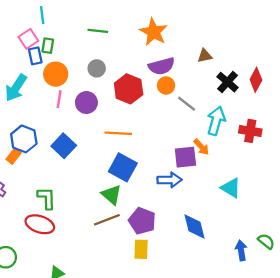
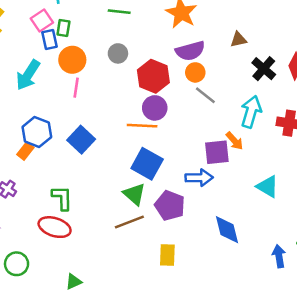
purple circle: (86, 103) -> (155, 108), moved
gray line: (187, 104) -> (205, 95), moved
purple pentagon: (142, 221) -> (170, 206), moved

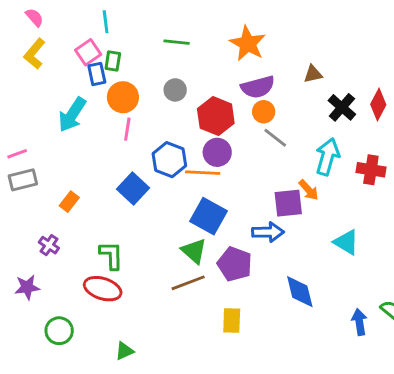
blue hexagon: (37, 132) -> (169, 160), moved

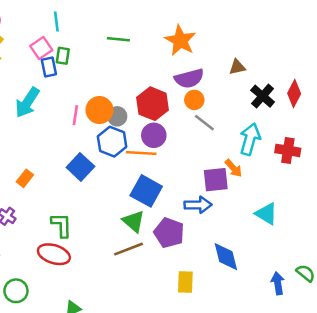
gray circle: (175, 90) -> (117, 116), moved
orange circle: (123, 97) -> (99, 110), moved
yellow rectangle: (232, 321) -> (185, 282), moved

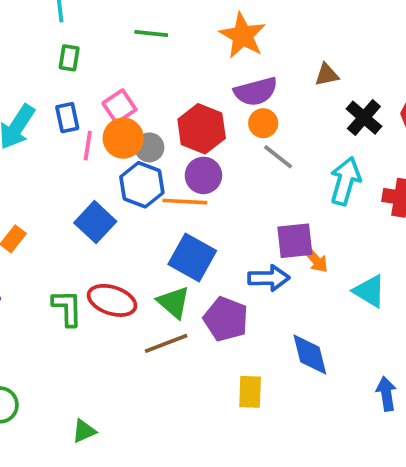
pink square: (41, 48) -> (119, 106), moved
blue rectangle: (49, 67) -> (67, 118), moved
orange arrow: (233, 168) -> (315, 259), moved
red ellipse: (54, 254) -> (112, 300), moved

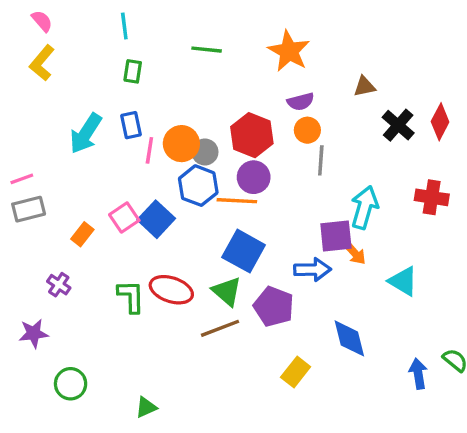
purple semicircle: (256, 91) -> (301, 102), size x0.7
pink square: (119, 106) -> (124, 217), moved
gray line: (278, 157) -> (321, 160), turned 56
cyan arrow: (345, 181) -> (364, 207), moved
yellow rectangle: (250, 392) -> (296, 372), turned 36

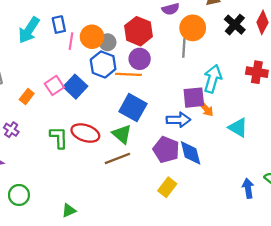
orange circle: (307, 130) -> (193, 28), moved, size x1.5
purple pentagon: (274, 307) -> (166, 150), moved
blue diamond: (349, 338) -> (191, 153), moved

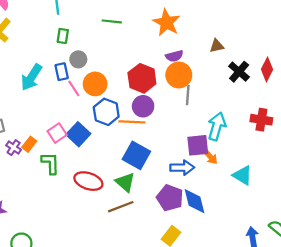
orange circle: (193, 28) -> (179, 75), moved
pink line: (71, 41) -> (74, 88), turned -42
gray circle: (108, 42) -> (78, 59), moved
purple cross: (11, 130) -> (14, 148), moved
green L-shape: (59, 137) -> (50, 163), moved

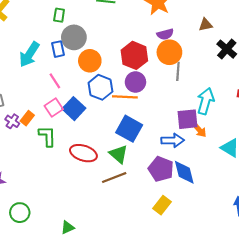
gray circle: (78, 59) -> (74, 37), size x1.5
pink line: (74, 88) -> (55, 81), moved

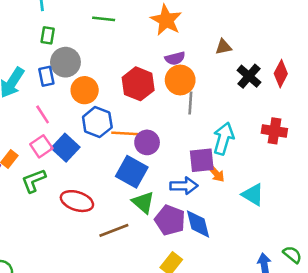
purple circle: (135, 82) -> (147, 142), moved
green L-shape: (47, 136) -> (34, 181), turned -110
green triangle: (118, 154) -> (143, 202), moved

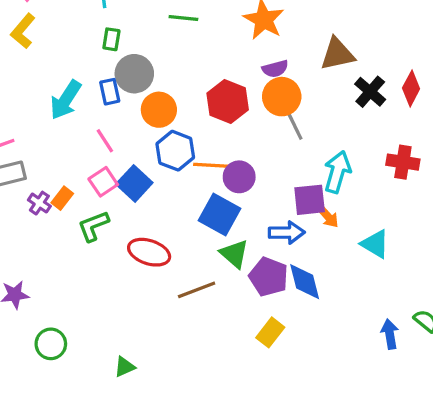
brown triangle: (223, 47) -> (337, 54), size x1.6
gray line: (190, 103) -> (295, 126), turned -30

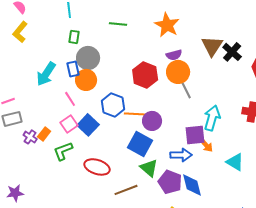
brown triangle: (337, 54) -> (212, 46), turned -45
black cross: (370, 92) -> (232, 52), moved
orange circle: (159, 110) -> (86, 80), moved

